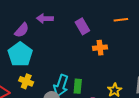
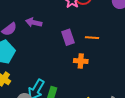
orange line: (121, 20) -> (92, 38), moved

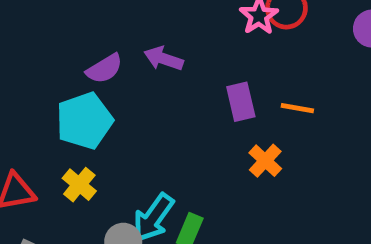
orange cross: (81, 61) -> (265, 161), turned 32

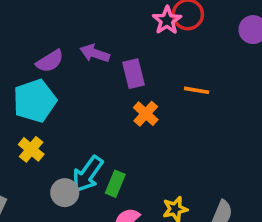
purple rectangle: (241, 102) -> (134, 74), moved
orange cross: (265, 161) -> (146, 114), moved

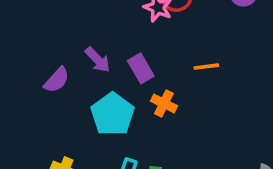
purple arrow: (95, 53) -> (98, 60), turned -136
cyan pentagon: (35, 101) -> (112, 114), moved

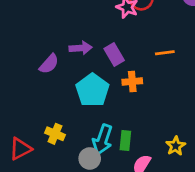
purple arrow: (98, 60) -> (81, 48), turned -50
orange cross: (164, 103) -> (132, 81), turned -30

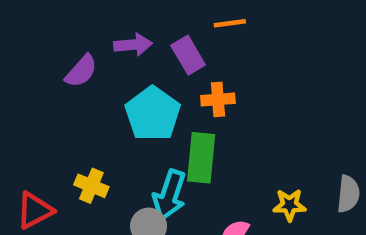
orange line: (165, 53) -> (230, 23), moved
green rectangle: (125, 141) -> (201, 158), moved, size x1.5
yellow star: (176, 146) -> (290, 205), turned 30

